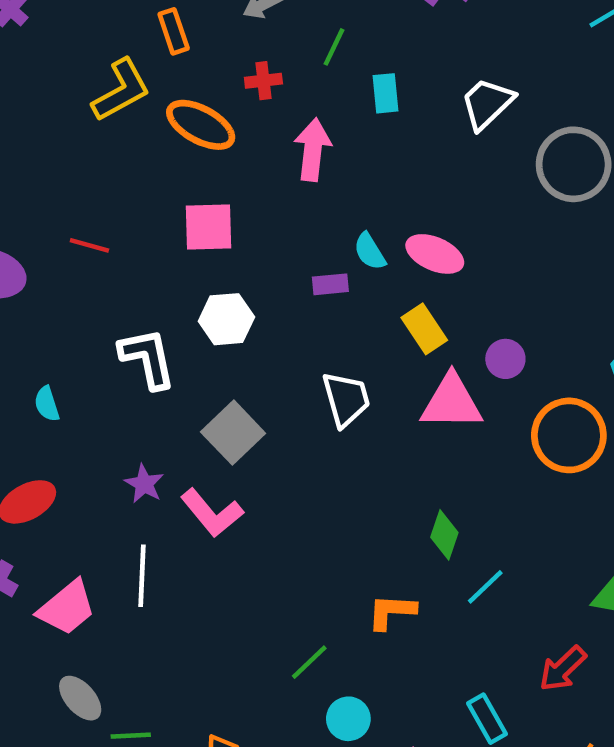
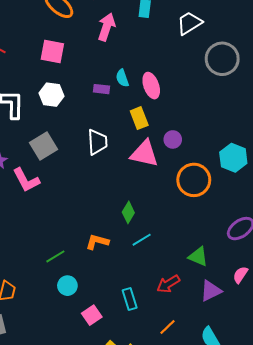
pink ellipse: (435, 254) -> (151, 86), turned 35

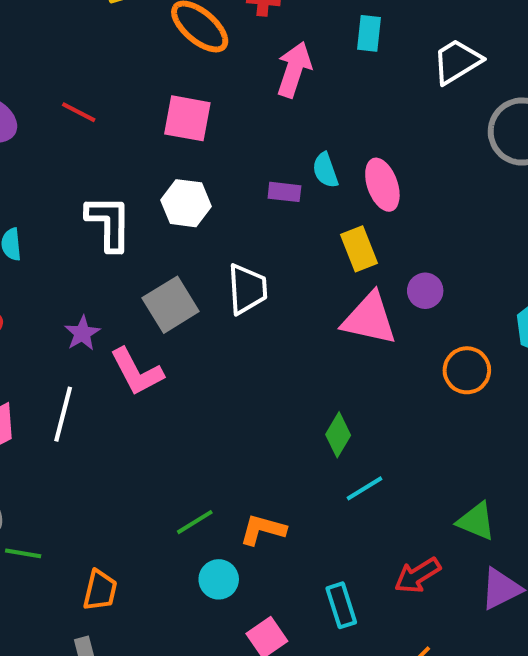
white trapezoid: (97, 142) -> (247, 289), moved
orange circle: (194, 180) -> (467, 370), size x0.7
orange L-shape: (97, 242) -> (263, 530), moved

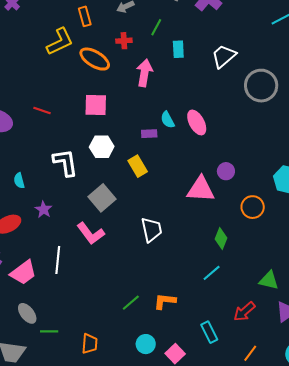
yellow rectangle: (359, 249) -> (138, 166), moved
white trapezoid: (247, 289) -> (152, 230), moved
purple star: (82, 333) -> (43, 210), moved
green diamond: (338, 435) -> (221, 238), moved
cyan circle: (219, 579) -> (146, 344), moved

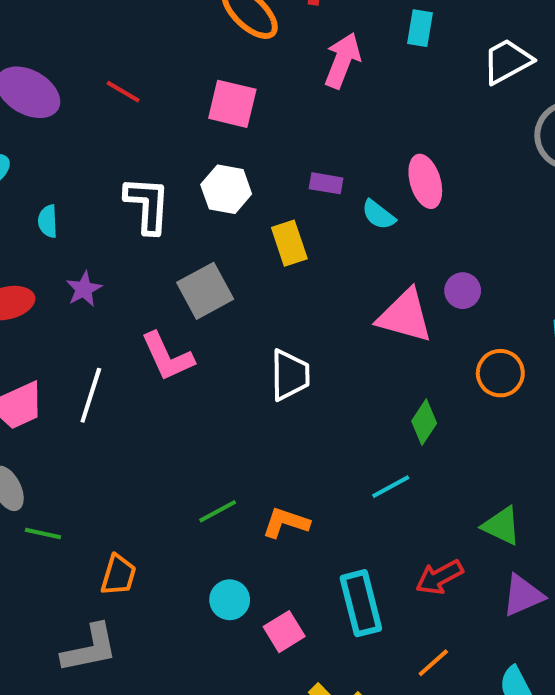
cyan semicircle: (168, 120) -> (379, 215), moved, turned -36
cyan rectangle: (209, 332) -> (361, 603), size x1.4

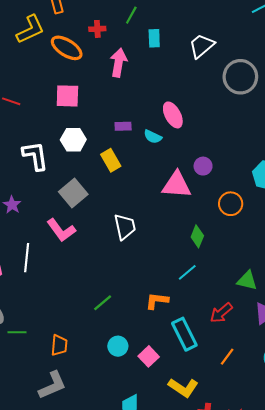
orange L-shape: (286, 523) -> (157, 301), moved

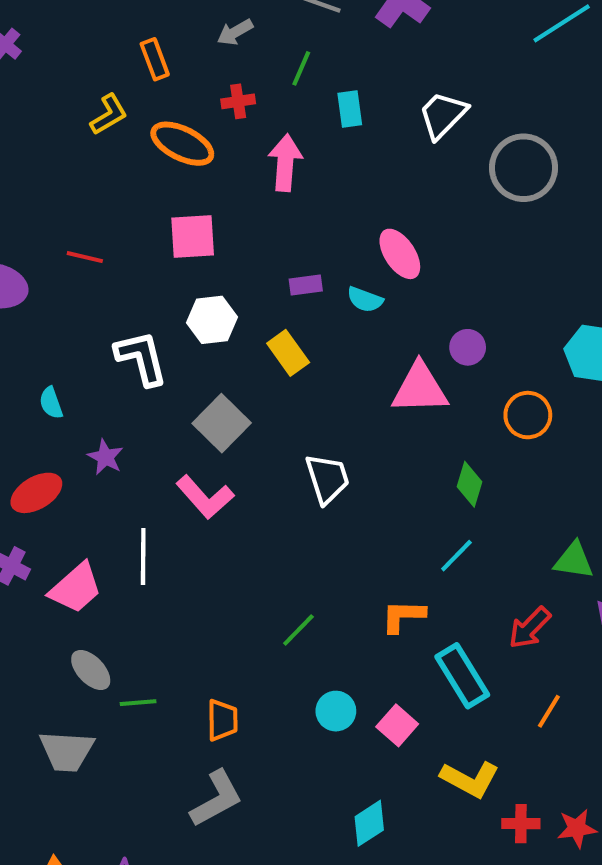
yellow L-shape: (30, 29) -> (109, 115), size x0.7

